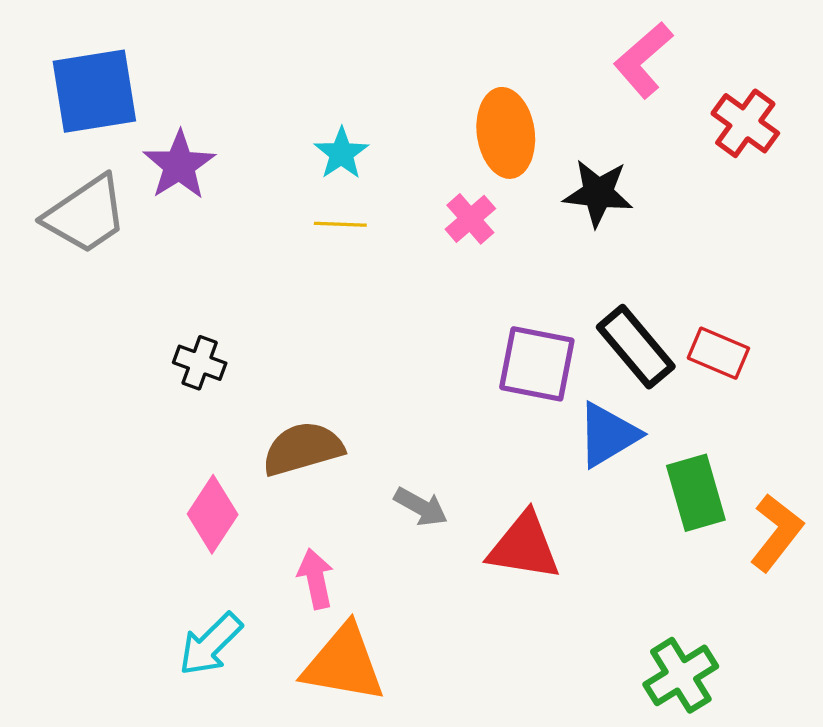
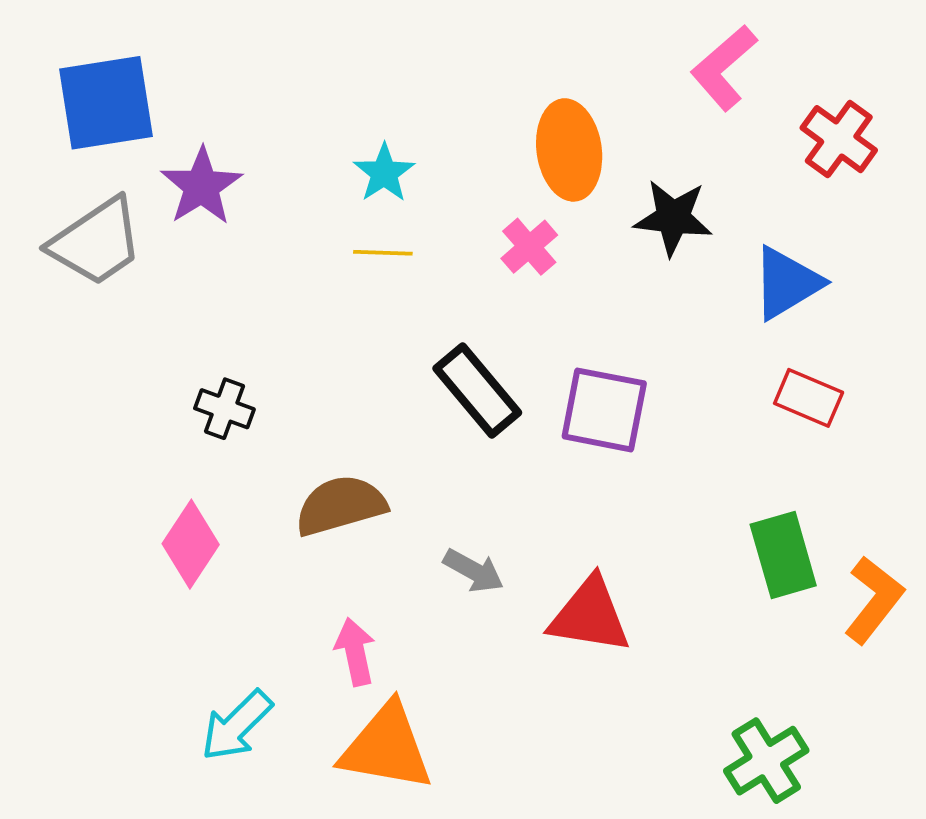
black rectangle: (636, 347) -> (477, 391), moved
blue triangle: (608, 435) -> (787, 283), moved
pink diamond: (213, 514) -> (191, 544), moved

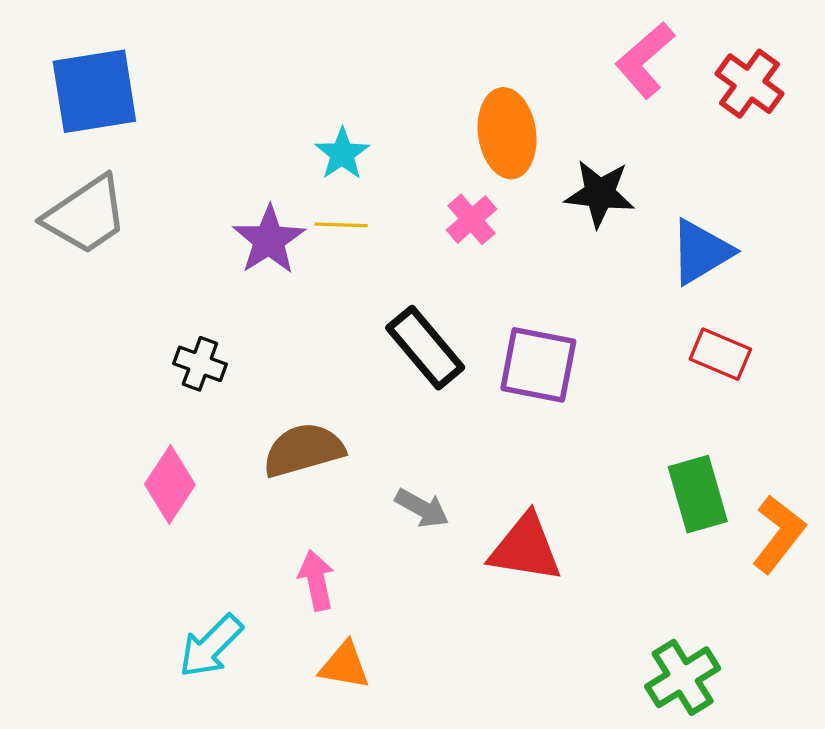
red cross: (839, 139) -> (749, 84), moved
purple star: (202, 186) -> (269, 240), moved
orange triangle: (387, 747) -> (344, 665), size x0.6

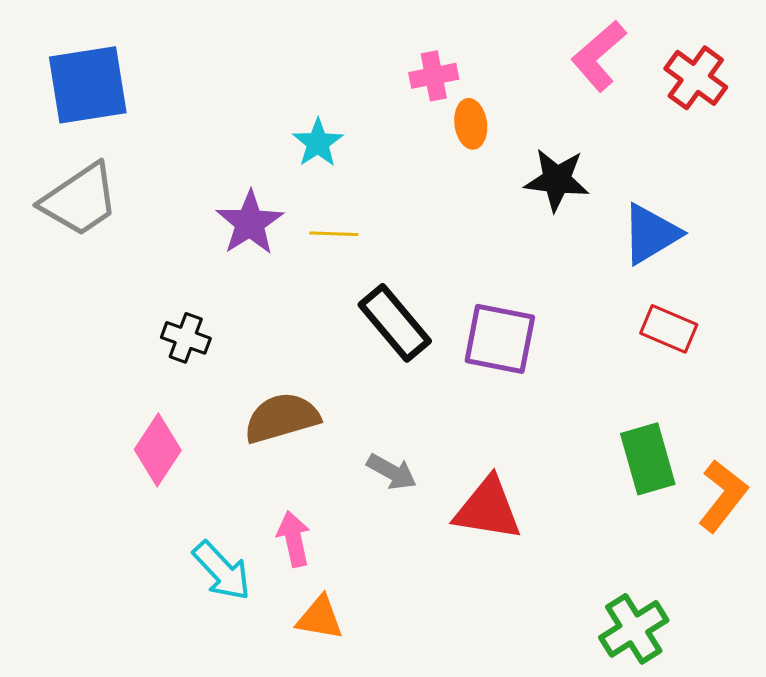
orange ellipse: (507, 133) -> (471, 124), size x0.6
pink cross: (471, 219) -> (434, 76), moved, turned 30
yellow line: (341, 225) -> (334, 234), moved
cyan arrow: (211, 646) -> (222, 571), moved, turned -88

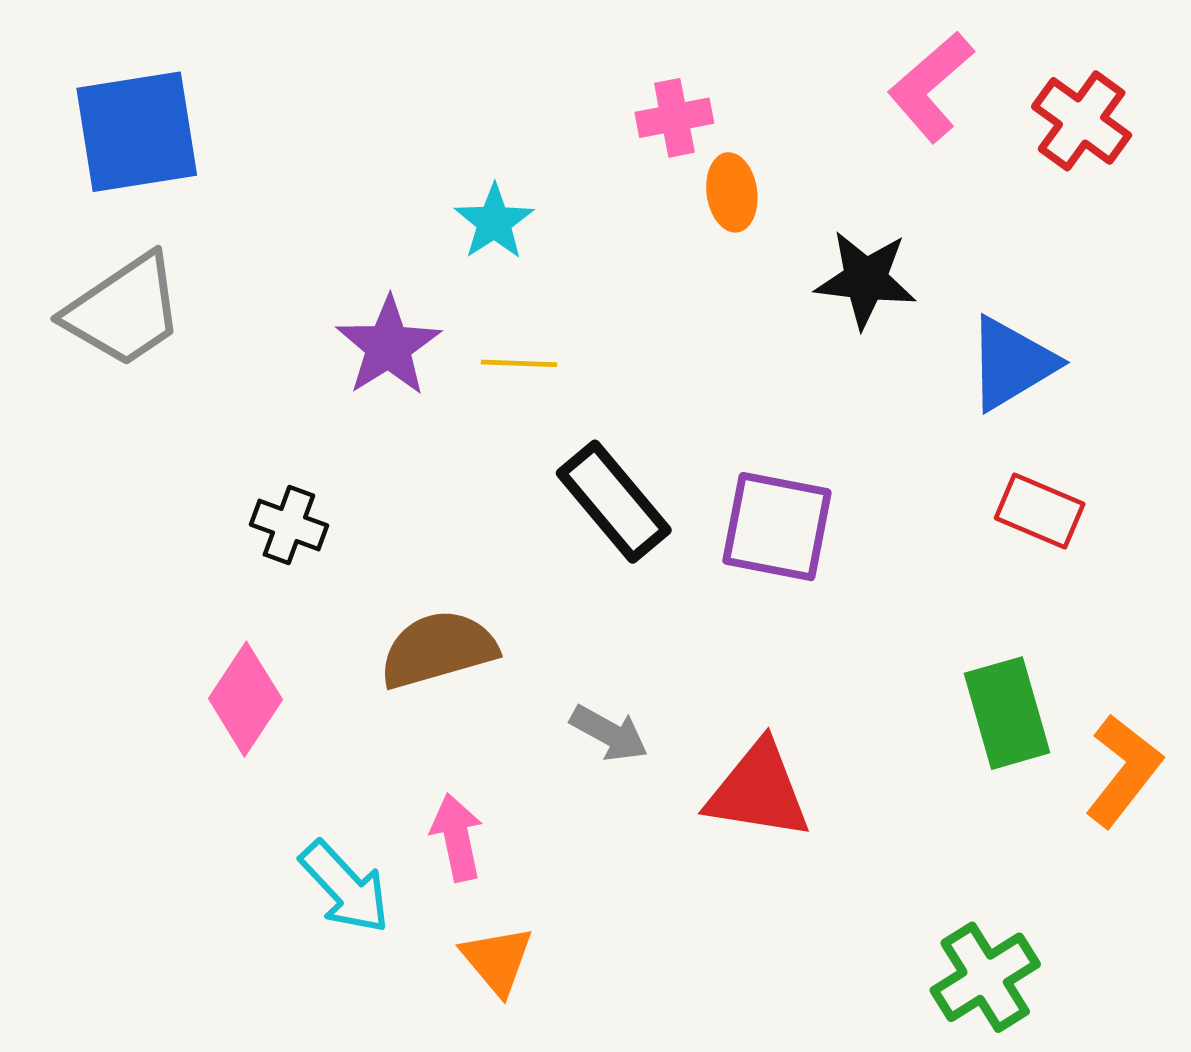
orange triangle: (320, 618) -> (497, 960), turned 40

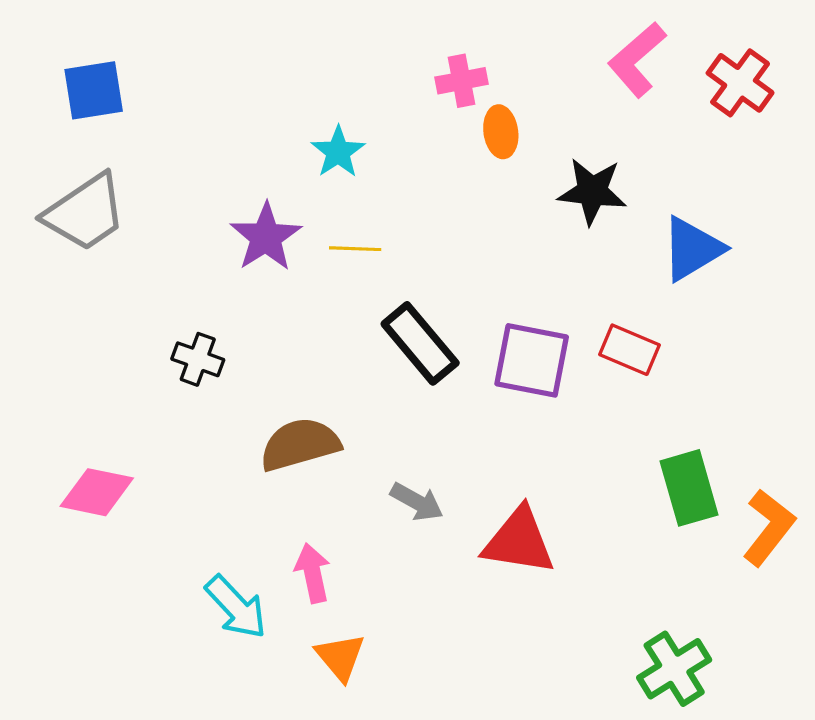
blue square: (137, 132) -> (94, 90), size x0.7
red rectangle: (1040, 511) -> (629, 350), moved
pink diamond: (245, 699) -> (97, 492), moved, turned 68

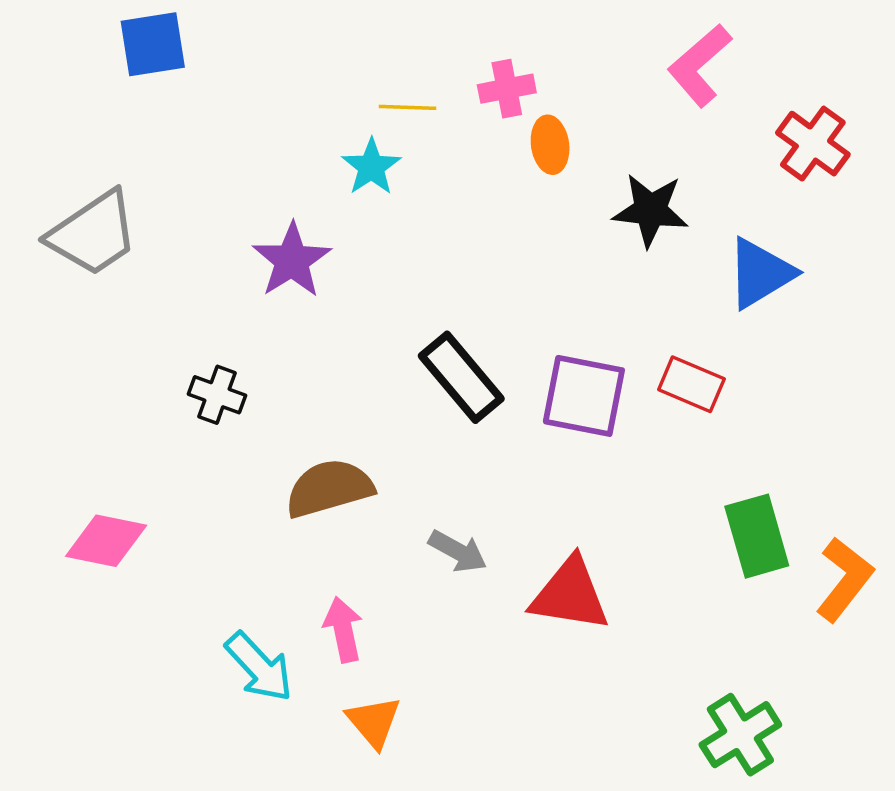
red cross: (740, 83) -> (813, 144), moved
blue square: (94, 90) -> (153, 44), moved
yellow line: (355, 249) -> (407, 107), moved

